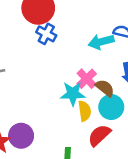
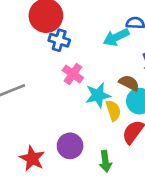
pink cross: (87, 79) -> (73, 74), moved
purple circle: (21, 136) -> (70, 146), moved

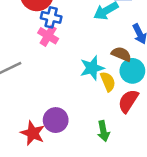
pink cross: (73, 74) -> (48, 36), moved
purple circle: (70, 146) -> (56, 120), moved

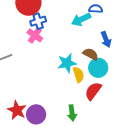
blue cross: (51, 17) -> (38, 21), turned -35
purple circle: (56, 120) -> (36, 114), moved

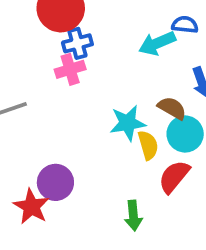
pink cross: (35, 35) -> (70, 69), turned 35
purple circle: (36, 114) -> (55, 182), moved

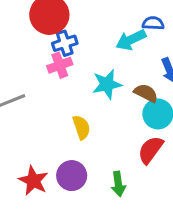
cyan star: (128, 123) -> (107, 84), moved
yellow semicircle: (148, 145) -> (81, 127), moved
purple circle: (55, 182) -> (72, 176), moved

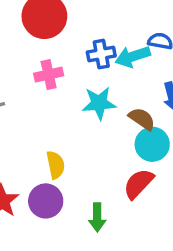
blue cross: (65, 43) -> (101, 54), moved
yellow semicircle: (81, 127) -> (56, 165), moved

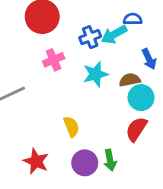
brown semicircle: (142, 119) -> (130, 80), turned -35
purple circle: (46, 201) -> (85, 163), moved

